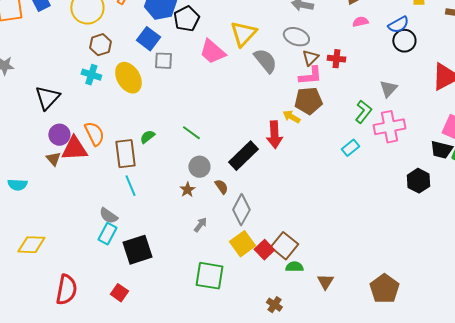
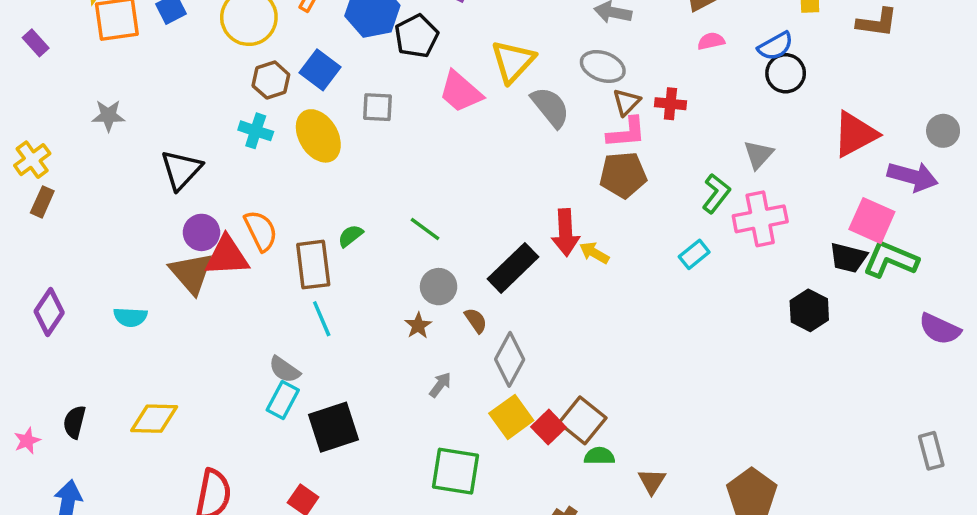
blue square: (148, 39) -> (320, 70), moved
yellow arrow: (291, 117) -> (594, 253), moved
brown triangle: (53, 159) -> (191, 273), size x1.8

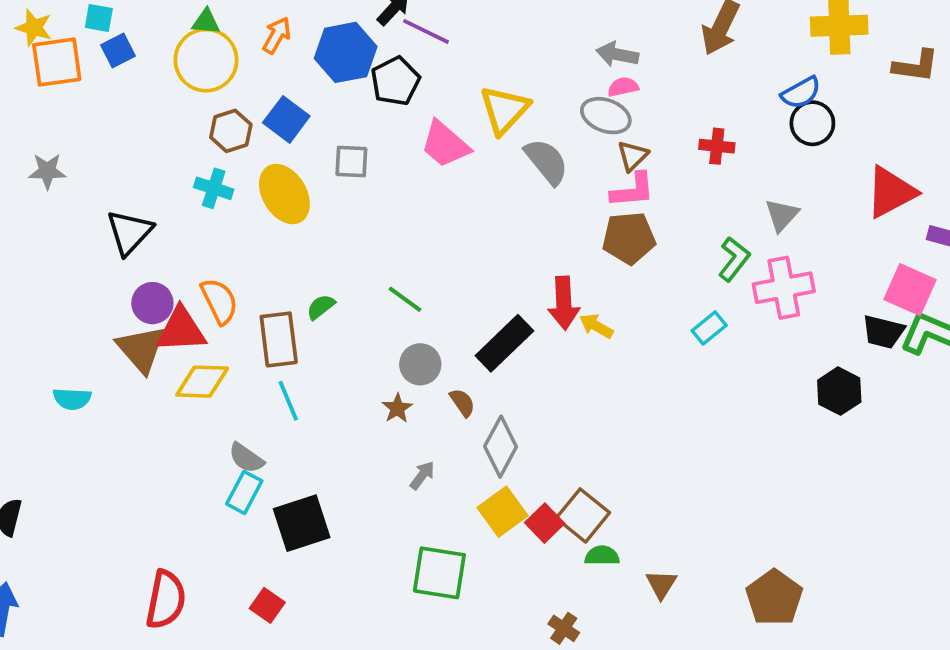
pink semicircle: (711, 41) -> (623, 87), moved
red cross: (670, 104) -> (717, 146), moved
yellow diamond: (154, 419) -> (202, 382), moved

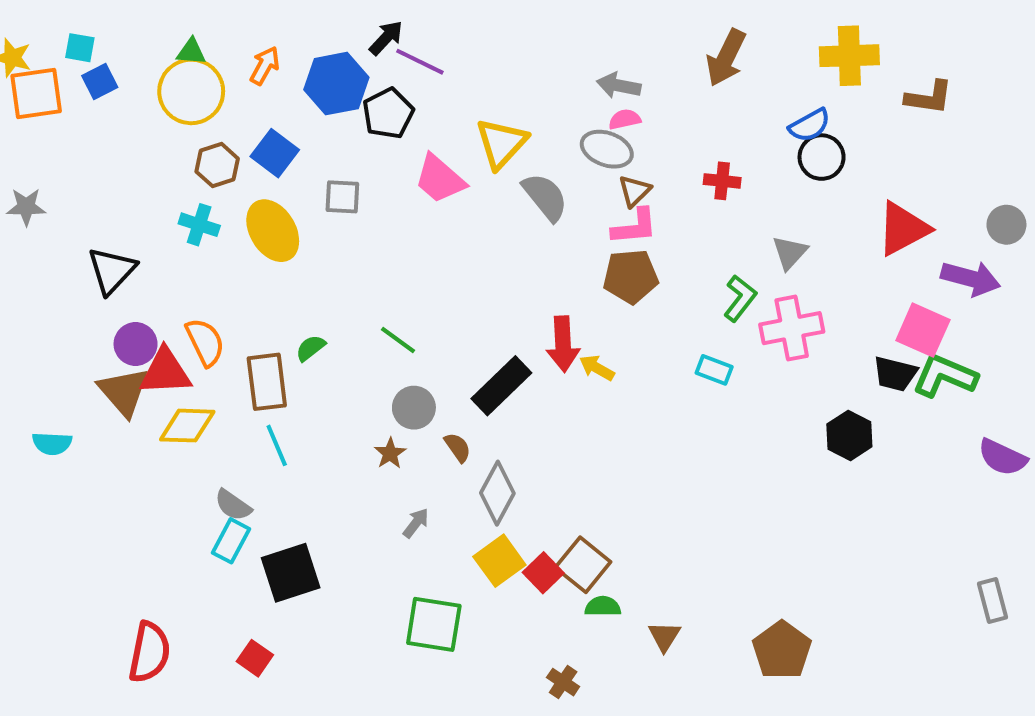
cyan rectangle: (709, 328) -> (714, 370), turned 60

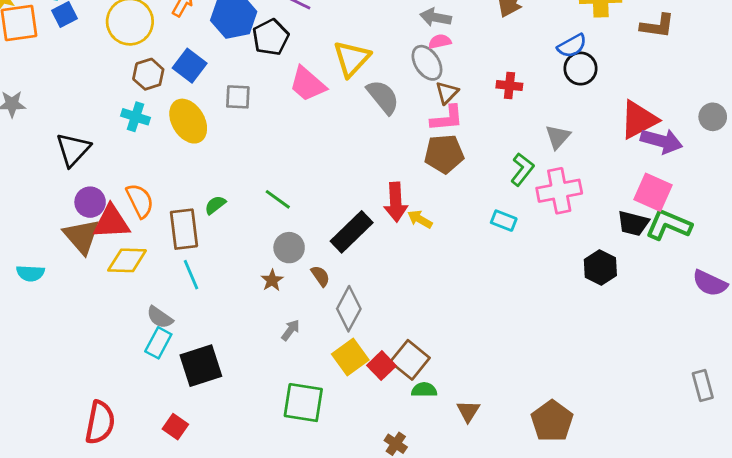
gray ellipse: (607, 149) -> (427, 63), turned 36
purple arrow: (971, 278) -> (662, 141), moved

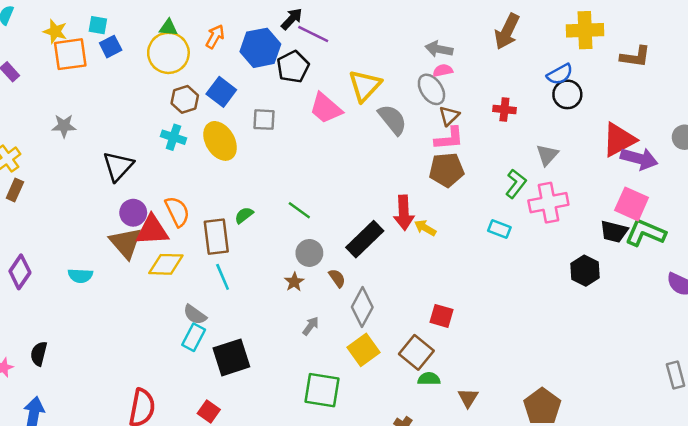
red square: (381, 366) -> (442, 316), moved, turned -30

